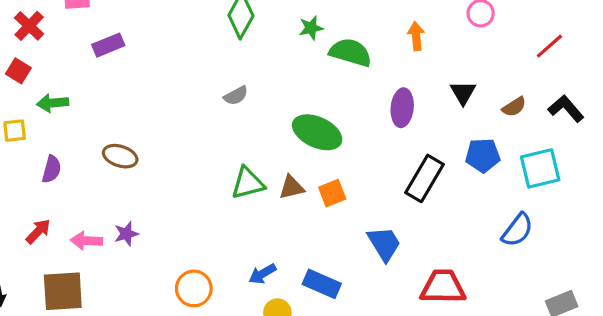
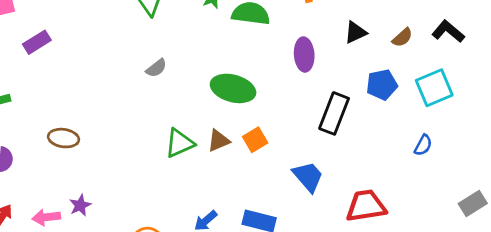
black triangle: (463, 93) -> (355, 32), turned 45
blue semicircle: (517, 230) -> (423, 145), size x0.7

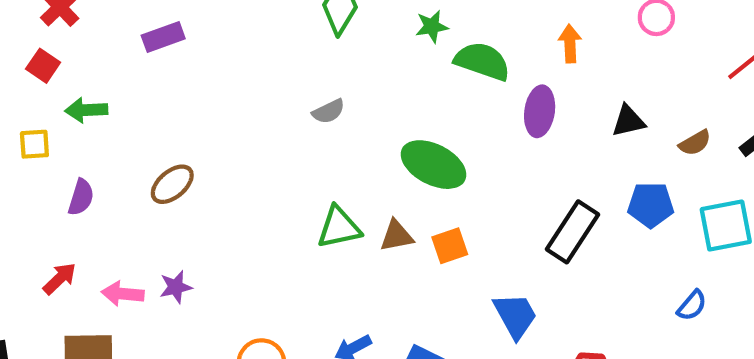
purple ellipse: (304, 54) -> (540, 111), moved
brown ellipse: (63, 138) -> (172, 184), turned -60

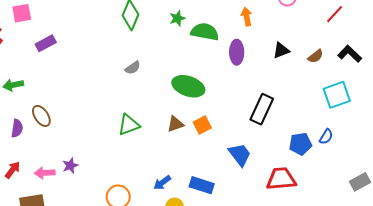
brown ellipse: (172, 184) -> (41, 116), moved, turned -75
blue pentagon: (651, 205) -> (300, 144), moved
green triangle: (339, 227) -> (129, 125), moved

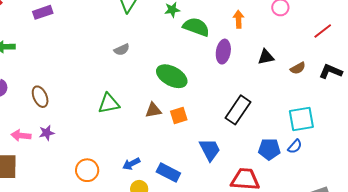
black L-shape: (350, 54) -> (331, 71), turned -30
cyan square: (337, 95) -> (301, 119), moved
brown ellipse: (41, 116) -> (40, 97), moved

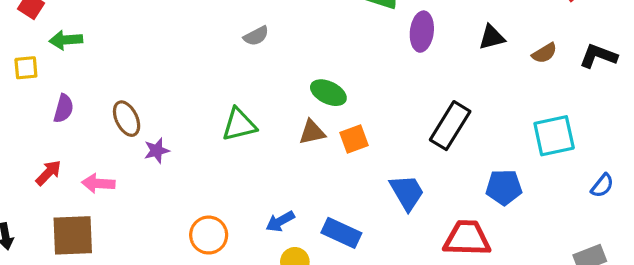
green ellipse: (172, 76) -> (328, 93), moved, size x0.7
purple star: (47, 133) -> (157, 151), moved
blue semicircle: (295, 146) -> (602, 186), moved

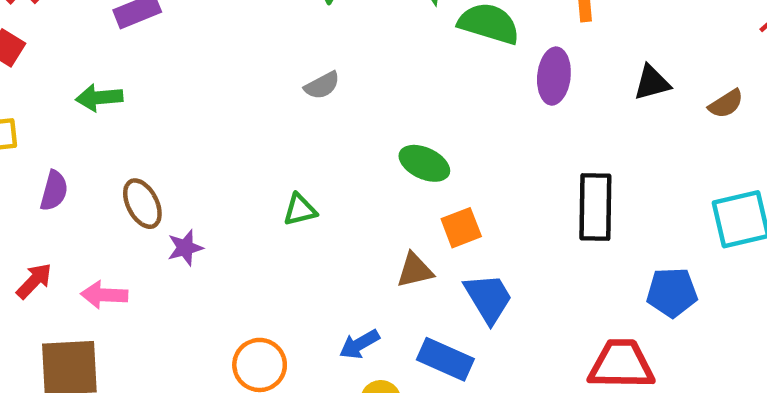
green arrow: (66, 40) -> (99, 98), moved
green triangle: (239, 125) -> (300, 210), size x0.7
black rectangle: (450, 126) -> (595, 207), turned -30
brown triangle: (312, 132) -> (415, 270), moved
blue trapezoid: (407, 192) -> (488, 298), moved

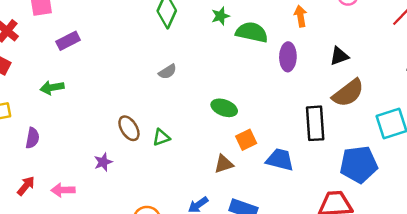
brown semicircle: (726, 104) -> (348, 93), moved, size x1.8
brown ellipse: (142, 204) -> (129, 128), moved
blue pentagon: (672, 292) -> (359, 164), size x1.4
blue trapezoid: (488, 298) -> (280, 160), moved, turned -40

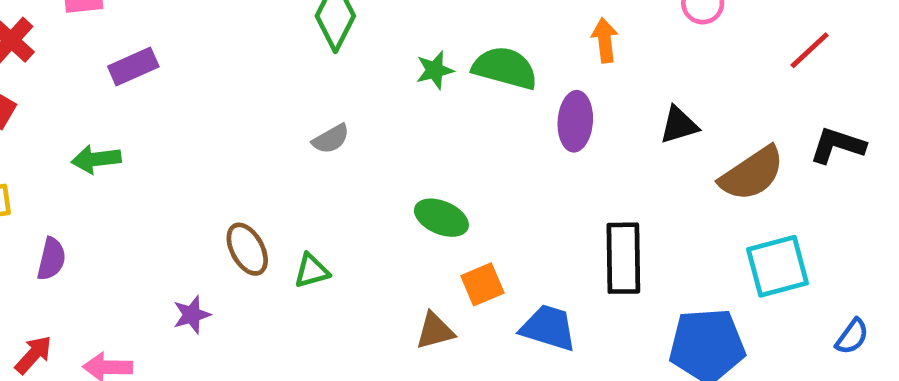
green star: (221, 16) -> (435, 70), moved
brown semicircle: (348, 93) -> (752, 174), moved

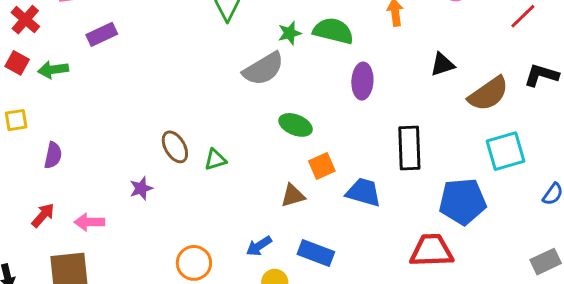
purple ellipse: (575, 121) -> (362, 81), moved
gray semicircle: (331, 139) -> (263, 69), moved, size x1.8
green arrow: (96, 159) -> (53, 70), moved

